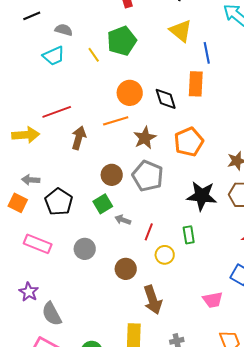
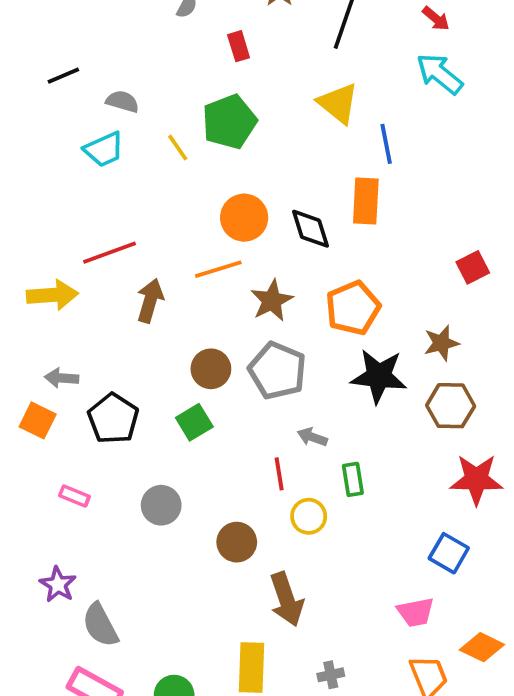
black star: (202, 196) -> (379, 376), moved
gray arrow: (123, 220) -> (312, 437), moved
red line: (149, 232) -> (279, 474), turned -30
pink rectangle: (38, 244) -> (74, 496), size x0.6
pink trapezoid: (213, 300) -> (416, 612), moved

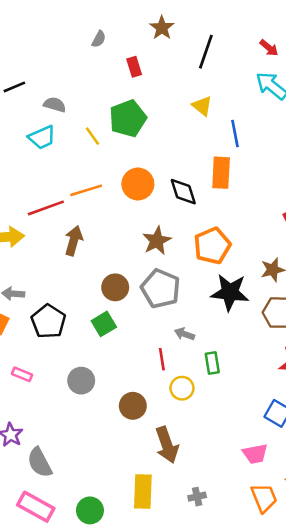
yellow triangle: (338, 103) -> (202, 106), size x0.7
orange line: (218, 269) -> (86, 190), moved

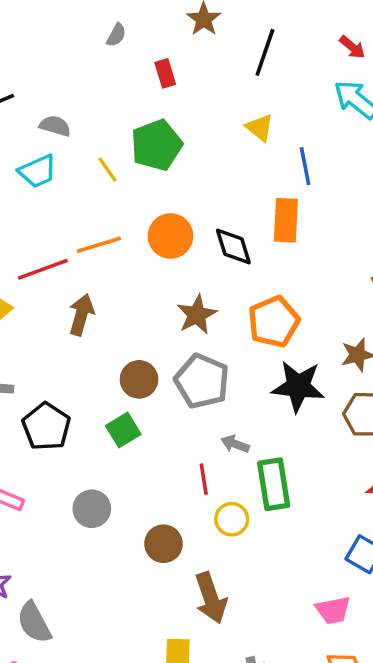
green rectangle: (212, 363) -> (274, 484), size x1.6

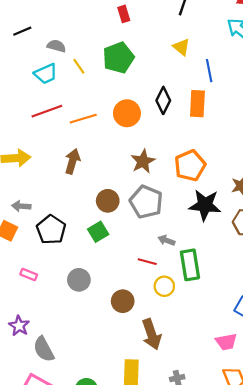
yellow line: (108, 170) -> (79, 66), moved
black diamond: (233, 246) -> (163, 100), moved, turned 45
red line: (43, 269) -> (47, 111), moved
red line: (204, 479) -> (147, 262), turned -66

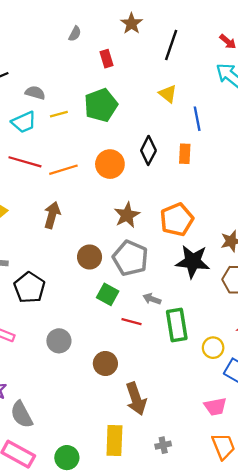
yellow line: (79, 66) -> (59, 114), turned -70
orange rectangle: (197, 104) -> (185, 154), size x0.7
red line: (47, 111) -> (25, 162), turned 36
green square: (98, 232) -> (108, 294), moved, turned -30
yellow circle: (164, 286) -> (213, 348), moved

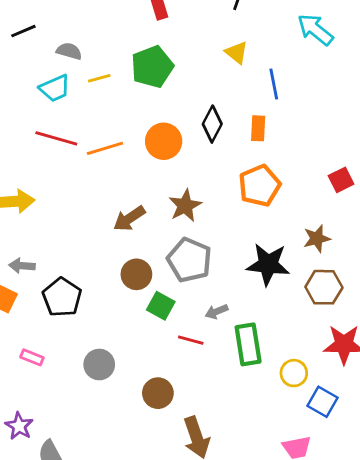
brown arrow: (52, 215) -> (129, 219), moved, turned -140
orange pentagon: (177, 220) -> (260, 186), moved
brown circle: (90, 257) -> (136, 274), moved
gray arrow: (152, 299) -> (217, 312), turned -42

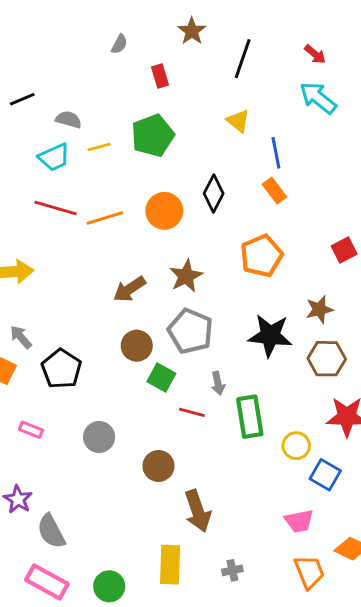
orange rectangle: (258, 128) -> (274, 191), moved, turned -40
gray arrow: (22, 266) -> (21, 337), turned 45
gray arrow: (217, 312) -> (218, 383), turned -80

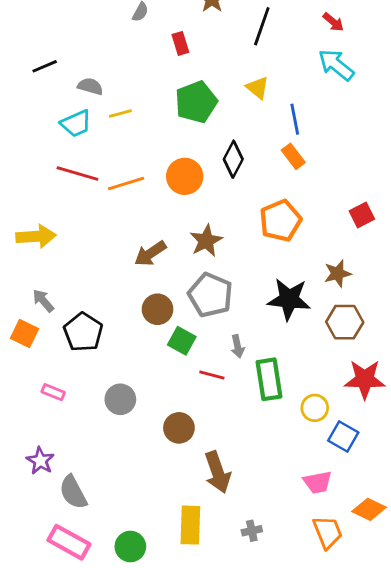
green pentagon: (153, 135) -> (196, 102), moved

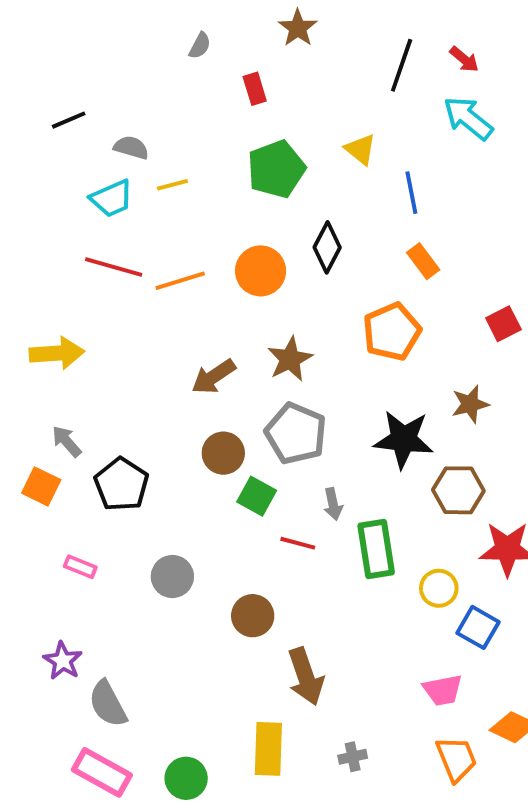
black line: (262, 26) -> (402, 65), moved
orange rectangle: (293, 156) -> (423, 261), moved
brown hexagon: (345, 322) -> (458, 490), moved

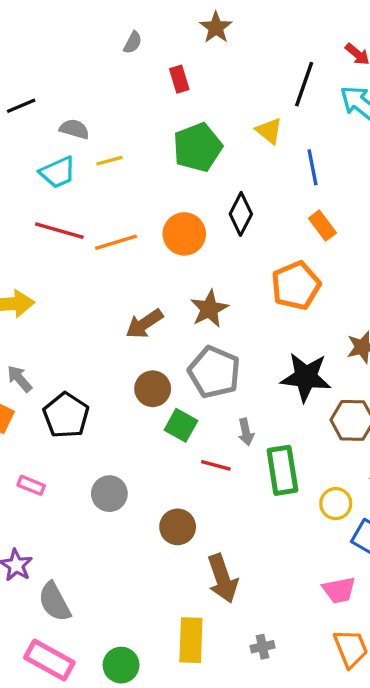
black line: (402, 65) -> (304, 84), moved

